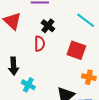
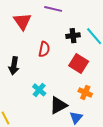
black cross: (48, 26) -> (73, 36), moved, turned 32
cyan cross: (28, 85) -> (39, 90), moved

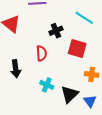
black cross: (73, 36) -> (56, 31), moved
red semicircle: (44, 49) -> (41, 53), moved

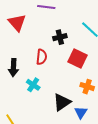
cyan cross: (47, 85) -> (33, 85), moved

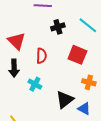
red triangle: (17, 23) -> (17, 41), moved
black cross: (60, 37) -> (58, 27), moved
blue triangle: (81, 112) -> (84, 109), turned -32

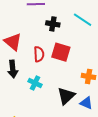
black cross: (58, 27) -> (53, 24), turned 32
red square: (77, 55) -> (61, 52), moved

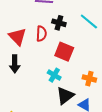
red semicircle: (39, 54) -> (41, 34), moved
cyan cross: (35, 83) -> (54, 75), moved

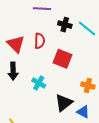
black cross: (59, 23) -> (65, 25), moved
cyan cross: (54, 75) -> (39, 83), moved

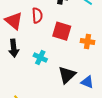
orange cross: (88, 85) -> (87, 42), moved

